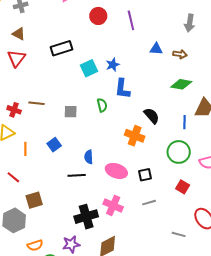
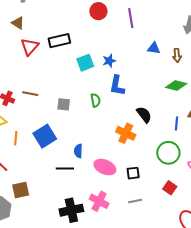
brown arrow: (180, 54) -> (177, 55), turned 72
red triangle: (16, 58) -> (30, 47), moved
blue square: (54, 145) -> (45, 136), size x1.6

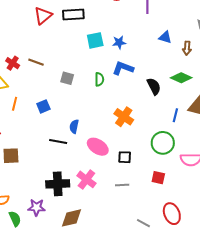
blue L-shape: (117, 86) -> (123, 68), turned 90
black semicircle: (144, 115) -> (154, 86), moved
blue square: (45, 136) -> (43, 106), size x0.6
red square: (170, 188) -> (158, 178), turned -32

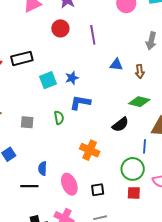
black semicircle: (154, 86) -> (120, 125), moved, turned 90
blue line: (175, 115) -> (144, 146), moved
pink ellipse: (98, 147) -> (69, 184), turned 45
red square: (158, 178) -> (134, 193), moved

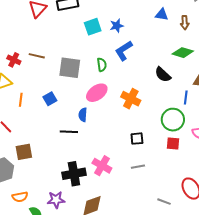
blue L-shape: (80, 103) -> (124, 51), turned -45
gray square: (27, 122) -> (70, 68), size x1.6
black semicircle: (120, 125) -> (163, 75), turned 78
pink ellipse: (69, 184) -> (97, 93), moved, turned 75

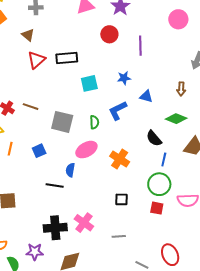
blue triangle: (162, 15) -> (146, 96), moved
blue star: (117, 26) -> (124, 78), moved
blue line: (186, 98) -> (164, 160), moved
gray line: (138, 167) -> (119, 236), moved

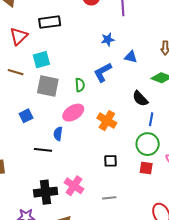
red triangle: (36, 60) -> (19, 36), moved
cyan square: (89, 83) -> (41, 60), moved

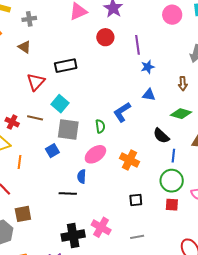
blue star: (108, 40) -> (148, 67), moved
cyan square: (41, 60) -> (60, 104), turned -30
blue square: (26, 116) -> (52, 151), moved

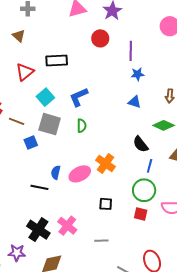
blue L-shape: (122, 112) -> (79, 97), moved
brown line: (35, 118) -> (17, 121), moved
pink ellipse: (95, 154) -> (80, 174), moved
black cross: (73, 236) -> (38, 230), turned 35

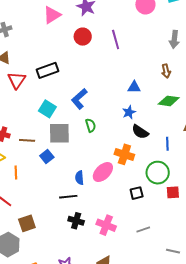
red triangle: (25, 72) -> (17, 80), moved
blue star: (138, 74) -> (129, 112), moved
black semicircle: (141, 144) -> (140, 132), moved
green circle: (144, 190) -> (158, 173), moved
black cross: (38, 230) -> (76, 221), moved, size x0.7

